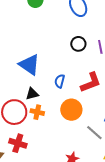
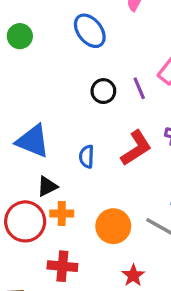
orange circle: (71, 110) -> (113, 226), moved
red cross: (18, 143) -> (62, 266), moved

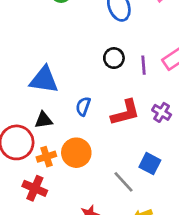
blue triangle: (33, 141) -> (44, 80), turned -32
orange cross: (62, 214) -> (46, 157), moved, turned -36
orange circle: (113, 226) -> (76, 153), moved

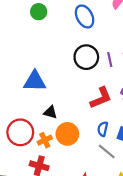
black circle: (114, 58) -> (86, 57), size x1.5
blue semicircle: (83, 106) -> (103, 129), moved
black triangle: (44, 120) -> (50, 112), moved, turned 32

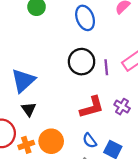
blue triangle: (35, 81) -> (23, 81), turned -50
black triangle: (50, 112) -> (29, 109), moved, turned 32
blue semicircle: (103, 129) -> (90, 141), turned -56

